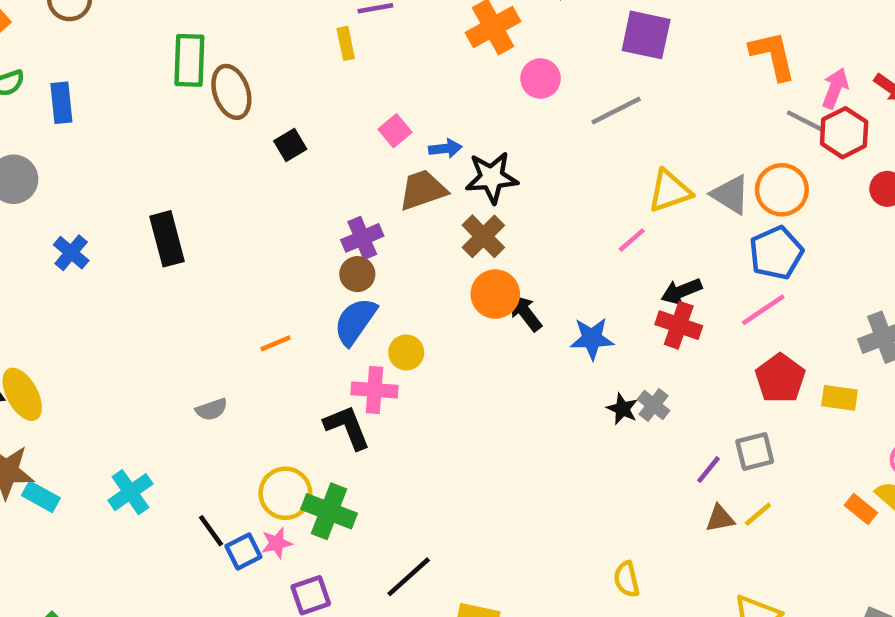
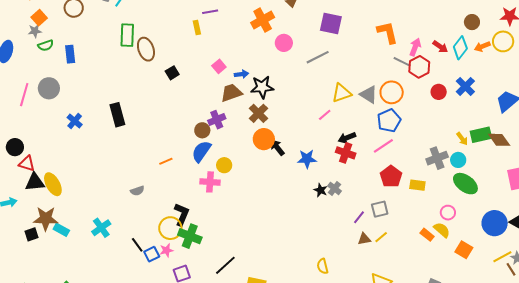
purple cross: (362, 238) -> (217, 120), moved
black L-shape: (347, 427) -> (182, 214), moved, turned 45

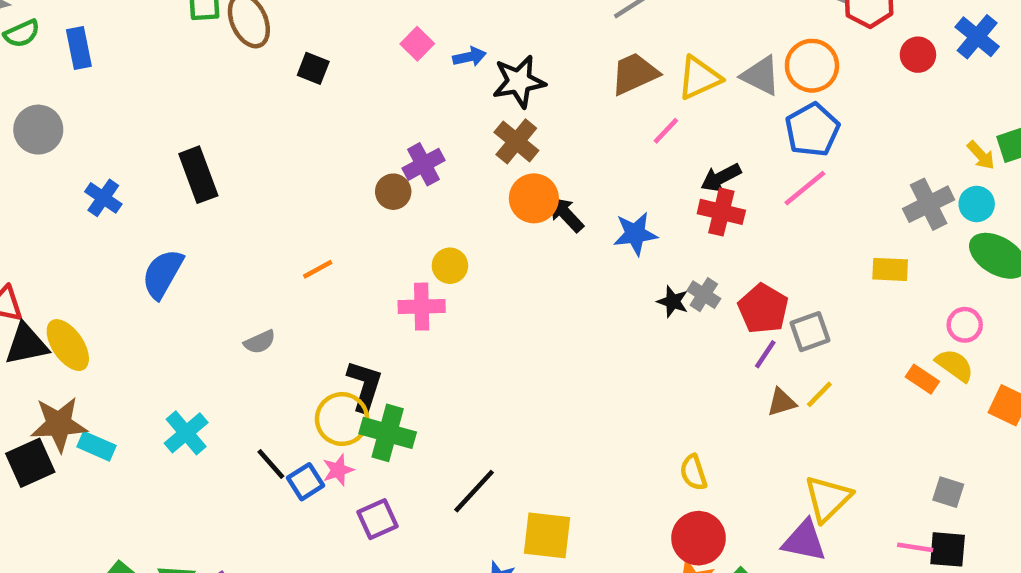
black square: (172, 73) -> (313, 68), turned -32
brown trapezoid: (231, 93) -> (635, 74), moved
blue semicircle: (201, 151) -> (163, 274), moved
red pentagon: (391, 176) -> (763, 309), moved
black square: (31, 234) -> (30, 463), size x1.5

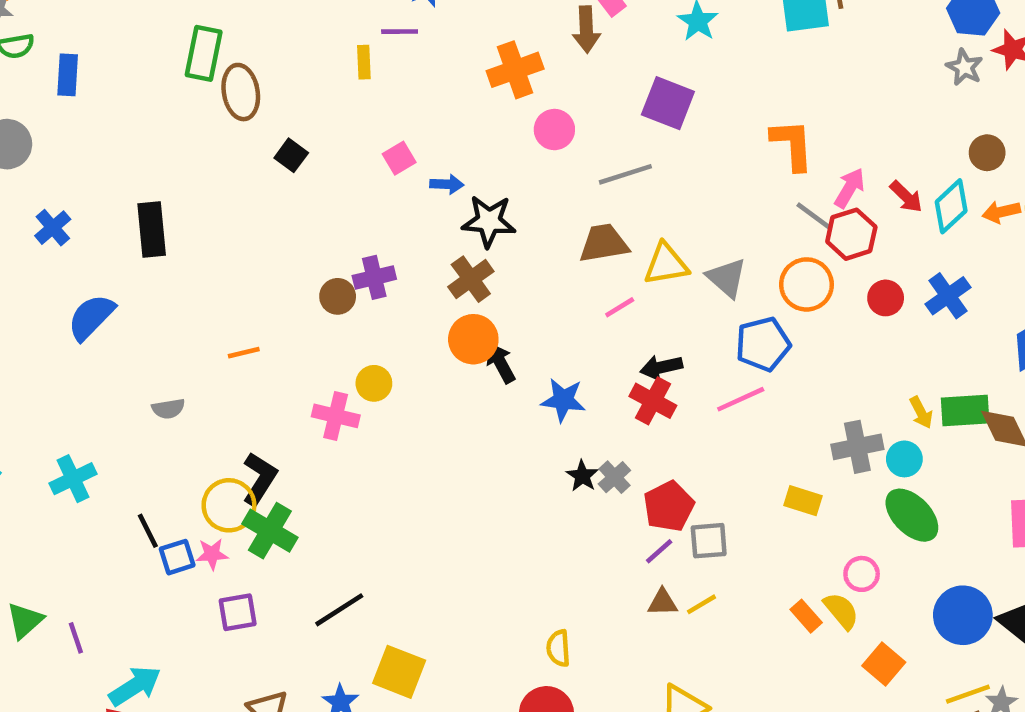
orange circle: (812, 66) -> (806, 284), moved

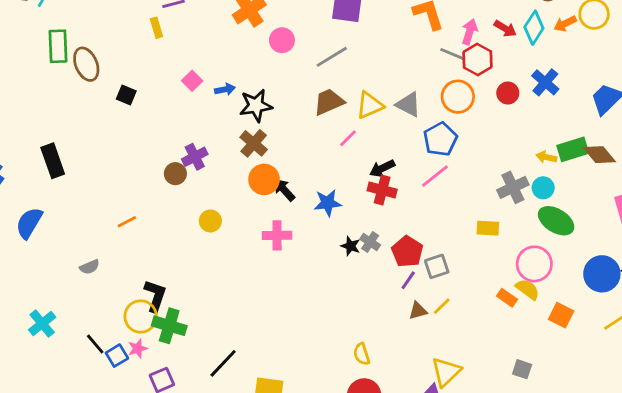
yellow arrow: (921, 412) -> (546, 157), turned 144
pink cross: (336, 416) -> (277, 235), moved
pink circle: (862, 574) -> (534, 264), size x1.6

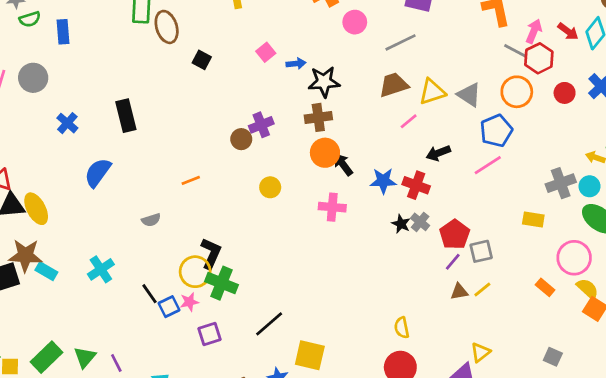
brown cross: (254, 143) -> (318, 117), turned 36
red cross: (382, 190) -> (416, 185), moved
yellow semicircle: (528, 289) -> (587, 289), moved
yellow triangle: (446, 372) -> (480, 352), size x0.7

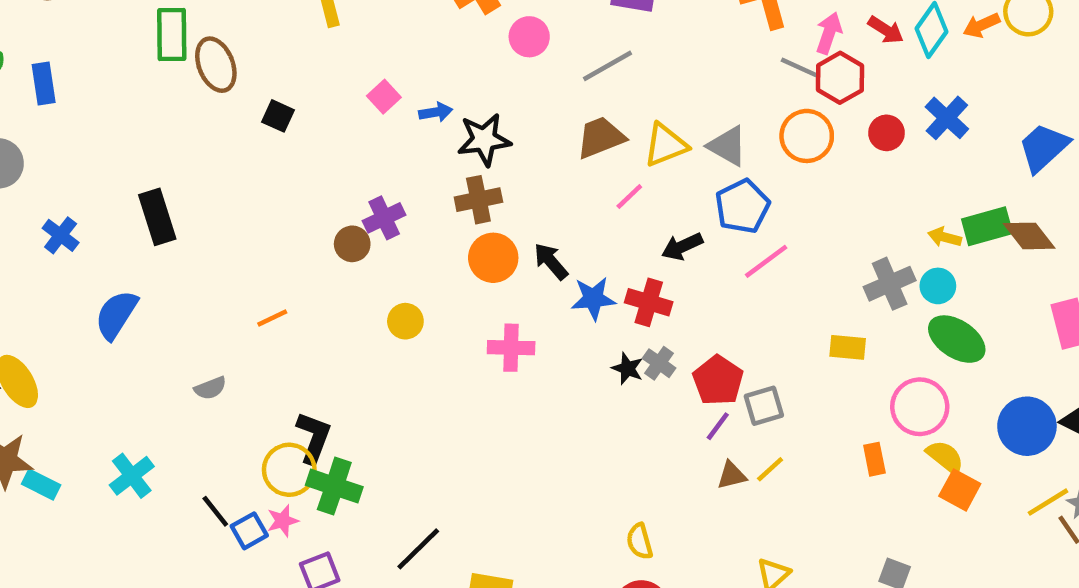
blue pentagon: (496, 131) -> (742, 206), moved
black arrow: (343, 164) -> (551, 261), moved
orange rectangle: (545, 287) -> (874, 459), turned 42

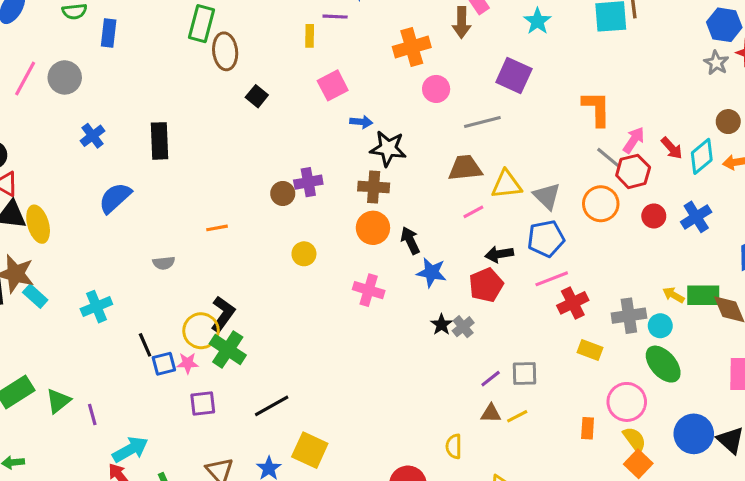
pink square: (384, 97) -> (333, 85), moved, size x1.4
red cross: (649, 302) -> (573, 303), moved, turned 32
red pentagon: (718, 380) -> (486, 285), moved
yellow semicircle: (640, 541) -> (454, 446), moved

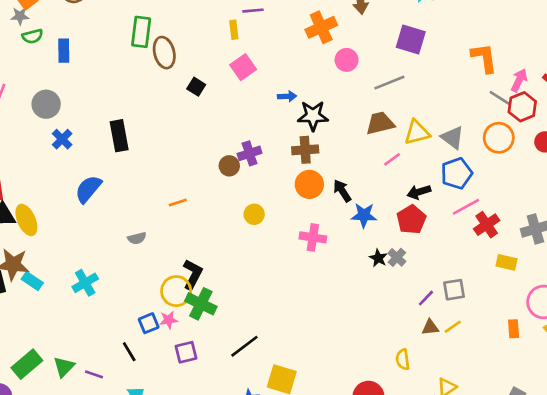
gray circle: (65, 77) -> (46, 104), moved
pink square: (333, 85) -> (243, 67), moved
black line: (145, 345) -> (129, 352), moved
purple line: (92, 415) -> (94, 374), turned -48

